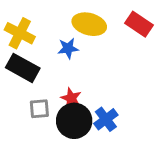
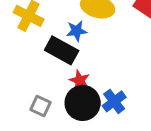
black rectangle: (23, 68) -> (62, 50), moved
gray square: (39, 109) -> (41, 106), moved, turned 30

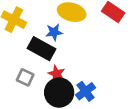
gray square: (41, 106) -> (25, 77), moved

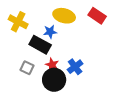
blue cross: (85, 91) -> (75, 67), moved

